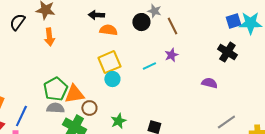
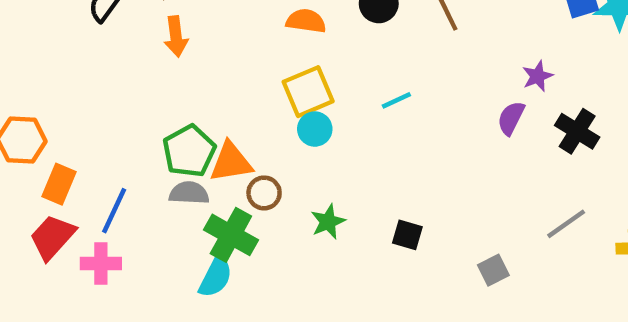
black cross: (227, 52) -> (577, 131), moved
purple star: (171, 55) -> (537, 76), moved
purple semicircle: (209, 83) -> (511, 118), moved, turned -77

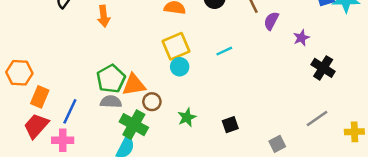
purple semicircle: (511, 118) -> (271, 21), moved
black square: (407, 235) -> (230, 125), turned -35

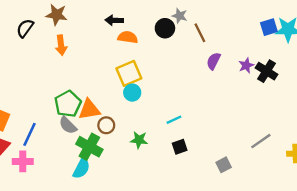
purple semicircle: (271, 21) -> (213, 61), moved
cyan line: (224, 51) -> (174, 120), moved
black cross: (323, 68) -> (267, 71), moved
gray semicircle: (111, 102) -> (68, 125), turned -138
green star: (187, 117) -> (139, 140), turned 30

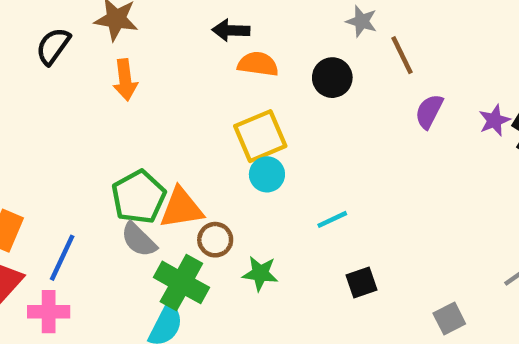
black circle: (165, 28) -> (332, 78), moved
cyan line: (174, 120) -> (332, 219), moved
green star: (139, 140) -> (260, 273), moved

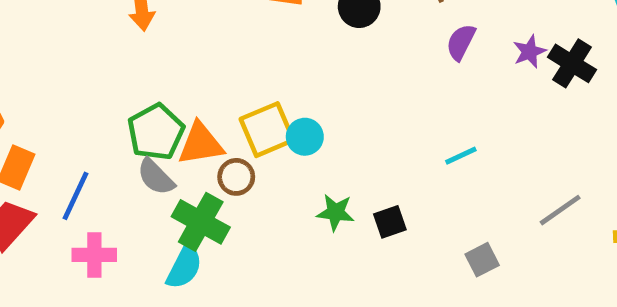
yellow square: (260, 136) -> (267, 130), moved
cyan circle: (267, 174) -> (305, 137), moved
cyan line: (332, 219) -> (461, 156), moved
green star: (260, 273) -> (336, 212), moved
pink cross: (49, 312) -> (94, 255), moved

